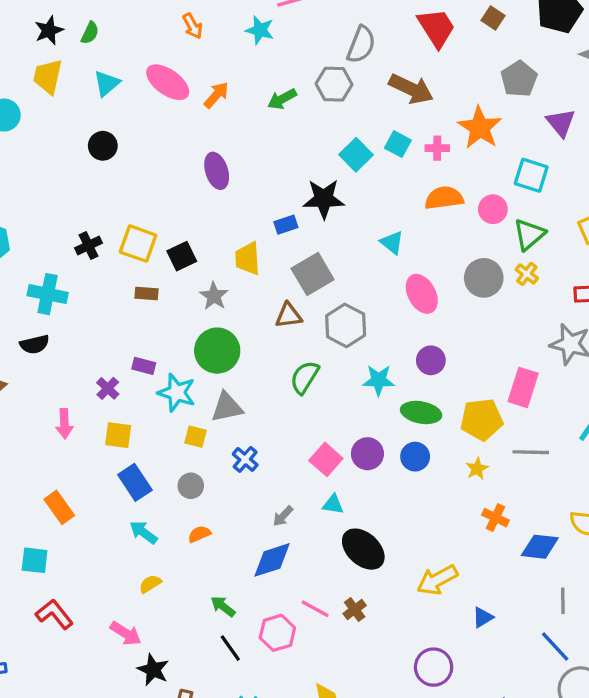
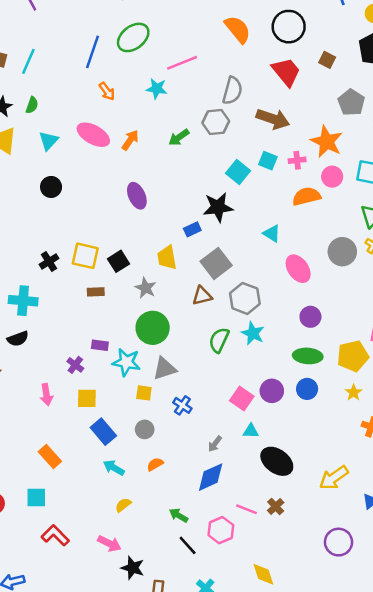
pink circle: (493, 209) -> (332, 177), moved
cyan star: (379, 380) -> (253, 333), moved, turned 30

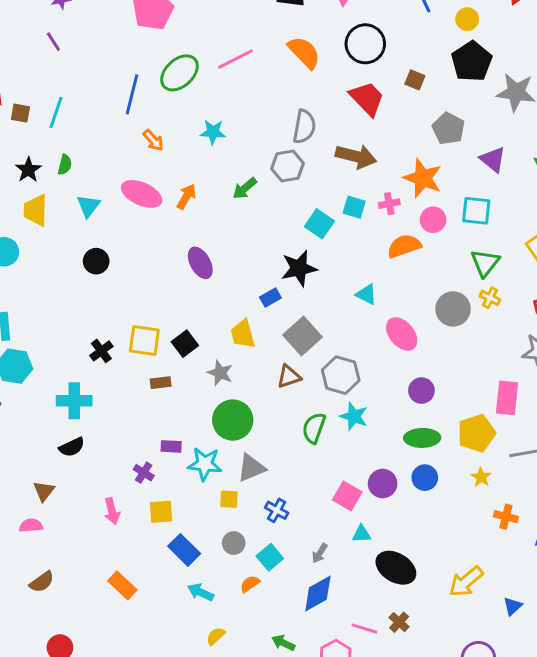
pink line: (182, 63) -> (235, 59), moved
cyan square: (36, 497) -> (270, 557), moved, turned -35

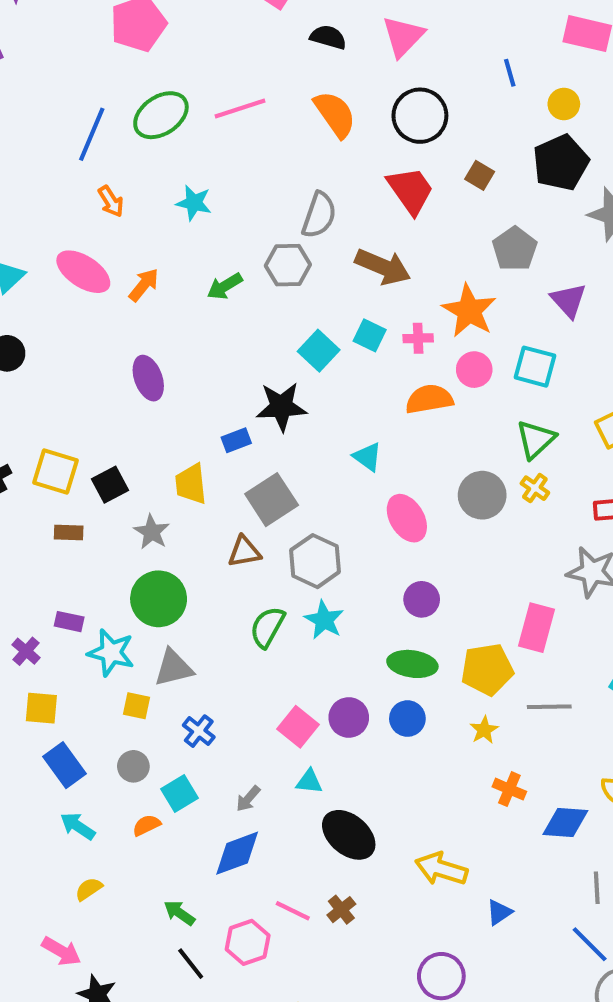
yellow arrow: (466, 582) -> (441, 869), turned 48

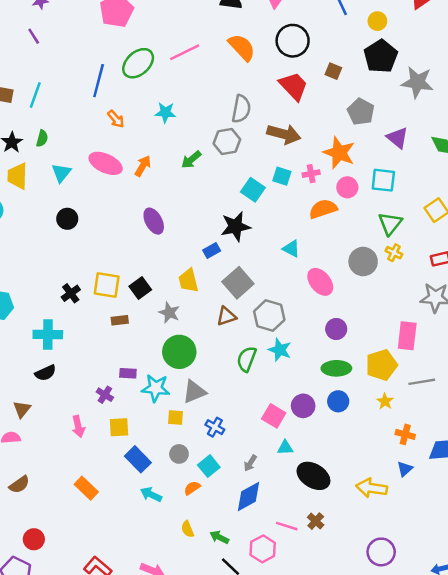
yellow semicircle: (89, 889) -> (188, 529), moved, turned -70
blue triangle: (499, 912) -> (405, 469), moved

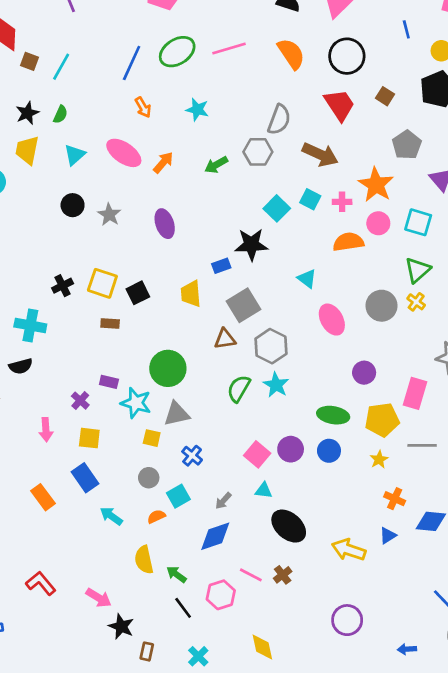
gray star: (169, 313) -> (109, 215), moved
purple circle: (336, 329) -> (364, 373), moved
blue rectangle: (138, 459) -> (85, 478), moved
yellow semicircle: (188, 529) -> (144, 560), size x1.5

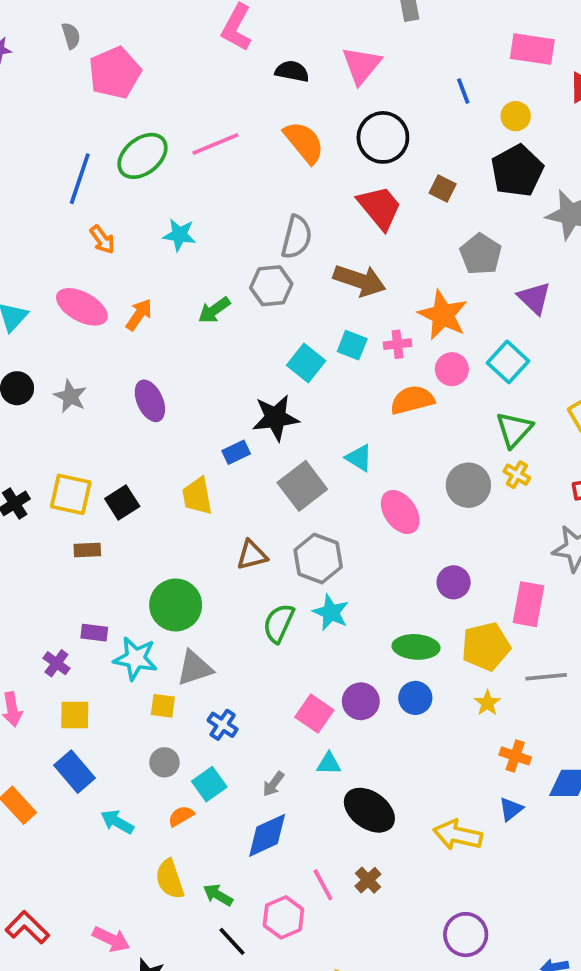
cyan square: (418, 222) -> (508, 362), turned 32
gray square: (244, 305) -> (302, 486), moved
pink line: (251, 575) -> (323, 885), turned 40

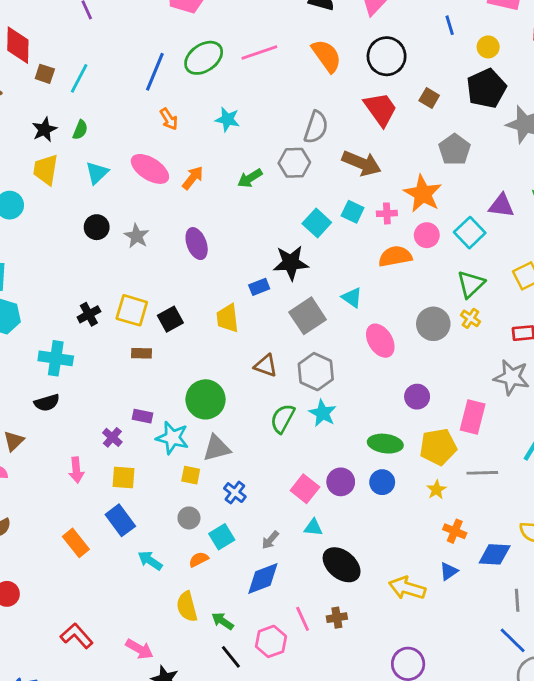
purple triangle: (534, 298) -> (501, 206), moved, turned -40
brown triangle: (252, 555) -> (266, 366), turned 30
brown cross: (368, 880) -> (337, 618), turned 30

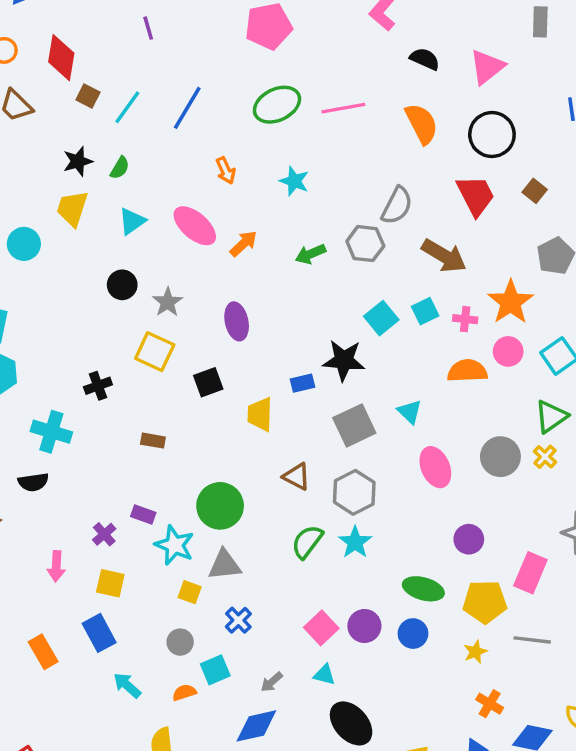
blue line: (155, 72) -> (187, 108), moved
cyan square: (353, 212) -> (425, 311), turned 30
yellow square: (132, 310) -> (155, 352), moved
black square: (170, 319) -> (208, 382), moved

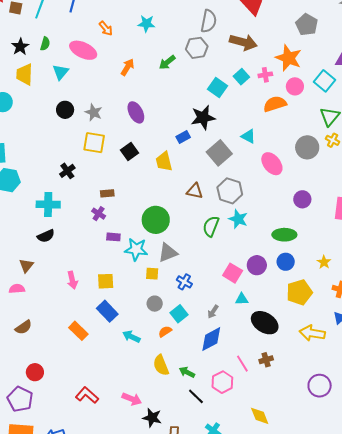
pink ellipse: (195, 226) -> (83, 50), moved
purple cross: (104, 534) -> (99, 214), moved
yellow pentagon: (485, 602) -> (299, 292), moved

